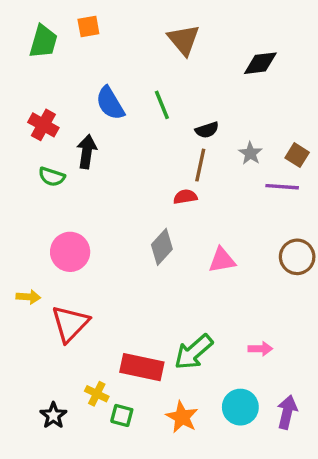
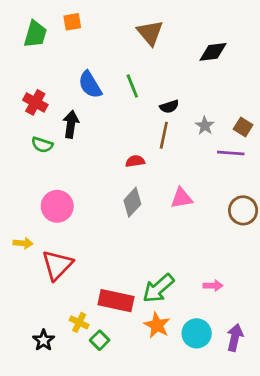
red semicircle: (185, 197) -> (135, 161), moved
pink triangle: (222, 260) -> (182, 198), moved
green square: (122, 415) -> (100, 340), turned 30
orange star: (182, 417) -> (157, 325), moved

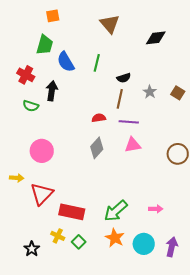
green trapezoid: (35, 34) -> (45, 45), moved
green line: (132, 86) -> (97, 63), turned 36
purple line: (231, 153) -> (129, 122), moved
red rectangle: (116, 301) -> (72, 212), moved
green square: (100, 340) -> (79, 242), moved

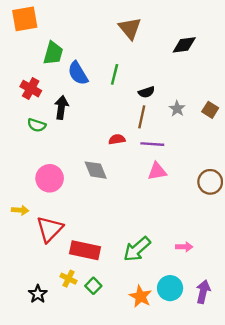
orange square: (53, 16) -> (25, 19), moved, size x1.6
gray diamond: (97, 148) -> (96, 170), moved, turned -65
orange star: (115, 238) -> (141, 296), moved

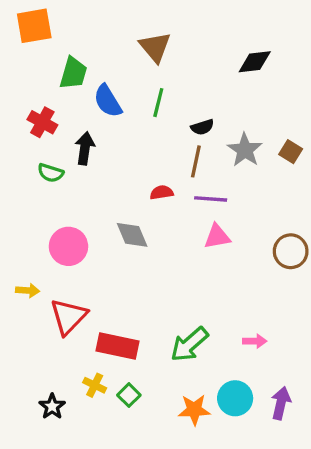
brown triangle: (130, 28) -> (155, 47), moved
gray star: (177, 109) -> (245, 150), size x1.5
orange star: (141, 296) -> (194, 410), turned -30

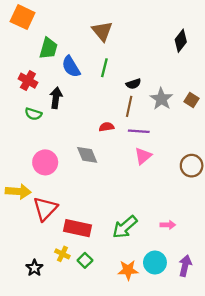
orange square: (34, 26) -> (23, 17), turned 35
black diamond: (255, 62) -> (181, 41), moved, turned -45
pink triangle: (217, 237) -> (143, 156), turned -30
yellow arrow: (28, 290) -> (18, 191), size x1.6

